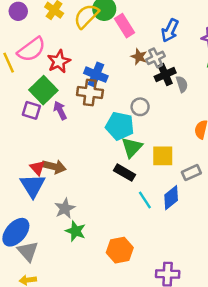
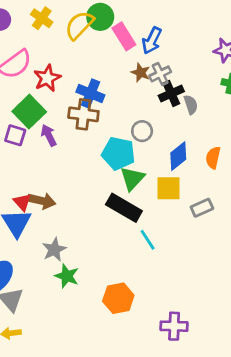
blue arrow: (170, 30) -> (152, 41), moved
black rectangle: (125, 173) -> (124, 208), size x1.4
blue diamond: (171, 198) -> (178, 156), moved

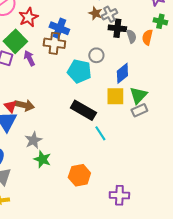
black cross: (171, 93) -> (117, 28), turned 30
orange semicircle: (213, 158) -> (147, 37), moved
green triangle: (132, 178) -> (138, 95), moved

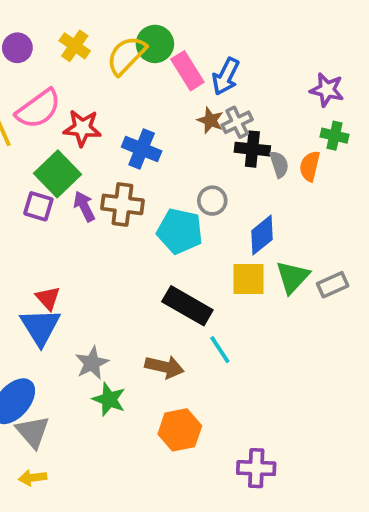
red star: (28, 17) -> (82, 128), turned 30
brown cross: (54, 43) -> (122, 204), moved
brown arrow: (24, 105) -> (164, 367), moved
gray rectangle: (139, 110) -> (333, 285), moved

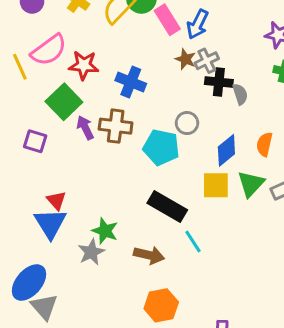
orange semicircle: (310, 166) -> (264, 144), moved
purple square: (38, 206) -> (35, 141), moved
green star: (109, 399) -> (105, 231), moved

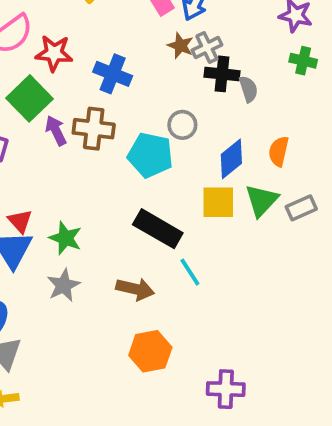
green star: (105, 231) -> (65, 238), moved

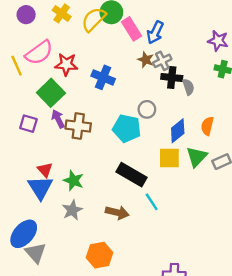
brown cross: (94, 129) -> (78, 126), moved
purple arrow: (56, 131) -> (58, 119), moved
orange hexagon: (150, 351) -> (100, 255), moved

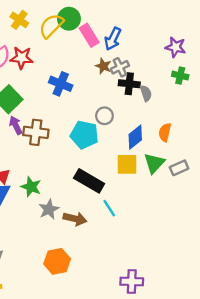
red star: (66, 64) -> (22, 58), moved
gray star: (72, 210) -> (49, 209), moved

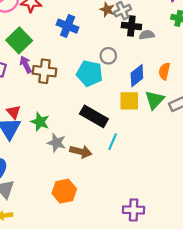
gray semicircle: (146, 93) -> (147, 35), turned -80
cyan line: (109, 208) -> (113, 142), turned 56
gray star: (49, 209) -> (57, 143), turned -30

